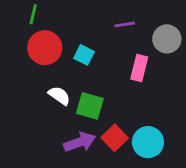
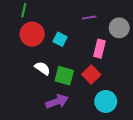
red square: (115, 138) -> (91, 75), moved

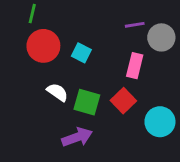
purple line: (89, 17) -> (135, 25), moved
cyan circle: (106, 101) -> (160, 122), moved

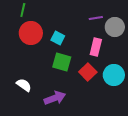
white semicircle: (57, 92) -> (24, 85), moved
green square: (87, 102) -> (62, 62), moved
cyan circle: (160, 122) -> (114, 75), moved

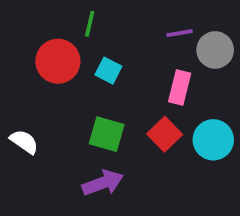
green line: (23, 10) -> (90, 24), moved
green square: (62, 62) -> (107, 134), moved
white semicircle: (24, 85) -> (24, 142), moved

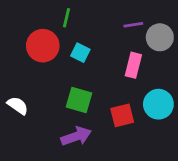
red square: (165, 134) -> (122, 115), moved, turned 30

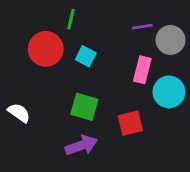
cyan circle: (158, 104) -> (169, 92), moved

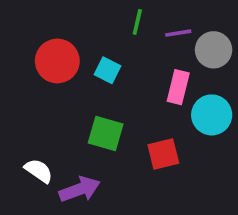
green line: (71, 19) -> (137, 22), moved
white semicircle: (19, 113) -> (39, 171), moved
purple arrow: (81, 145) -> (80, 189), moved

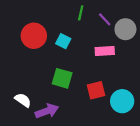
purple line: (178, 33) -> (105, 19), turned 56
pink rectangle: (178, 87) -> (105, 51), turned 72
cyan circle: (212, 115) -> (122, 101), moved

